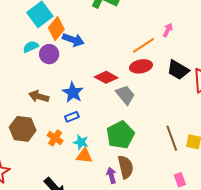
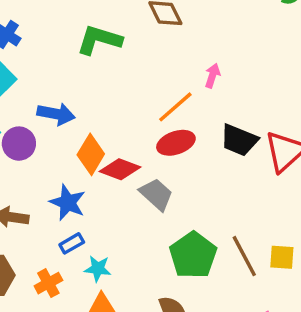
orange diamond: (56, 29) -> (91, 154), moved
green pentagon: (120, 135) -> (193, 255), moved
orange cross: (55, 138) -> (48, 283), turned 35
cyan star: (81, 142) -> (98, 269), moved

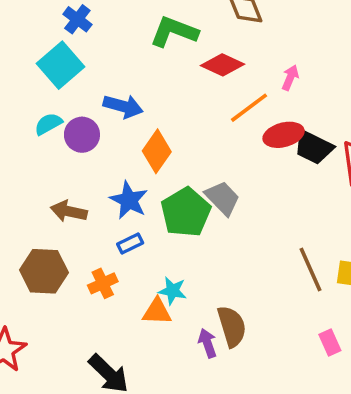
red ellipse: (176, 143) -> (284, 135), moved
red diamond: (120, 169) -> (223, 65), moved
green pentagon: (193, 255) -> (186, 212), moved
cyan star: (98, 269) -> (173, 291), moved

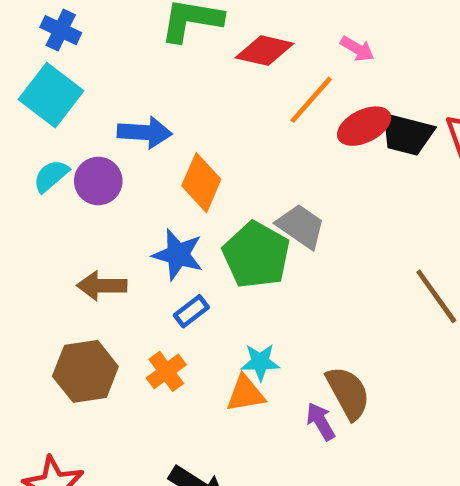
pink arrow: (290, 78) -> (357, 49), turned 110

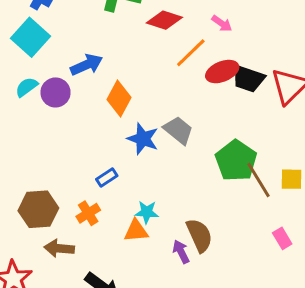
blue arrow: (145, 132) -> (87, 65), turned -32
blue star: (178, 255) -> (143, 139), moved
green pentagon: (256, 255) -> (236, 161), moved
brown arrow: (102, 286) -> (59, 248), moved

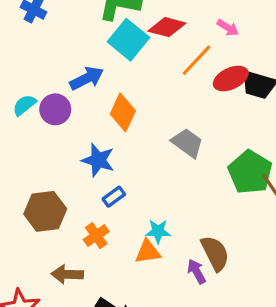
cyan square: (31, 37) -> (128, 40), moved
blue star: (143, 139) -> (98, 160), moved
brown hexagon: (38, 209) -> (45, 211), moved

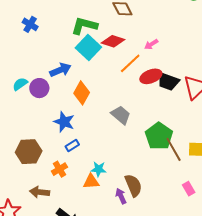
pink arrow: (228, 28) -> (151, 44), turned 112

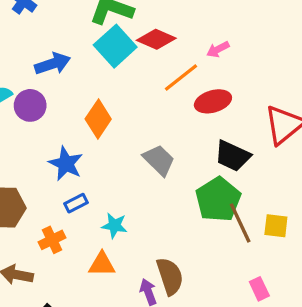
blue arrow: (60, 70) -> (53, 64), moved
black trapezoid: (168, 81) -> (232, 156), moved
cyan star: (99, 169) -> (114, 226), moved

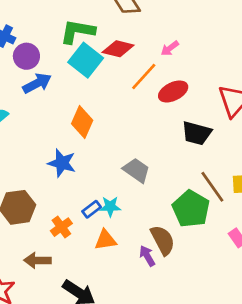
purple circle: (30, 105) -> (26, 56), moved
gray trapezoid: (159, 160) -> (136, 170), moved
green pentagon: (218, 199) -> (191, 209), moved
blue rectangle: (76, 203) -> (92, 209), moved

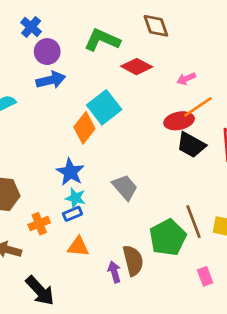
cyan square: (86, 60) -> (104, 107), moved
orange line: (144, 77) -> (198, 107), moved
black trapezoid: (197, 133) -> (191, 145), moved
blue star: (62, 163) -> (70, 172), moved
cyan star: (110, 207) -> (75, 198), moved

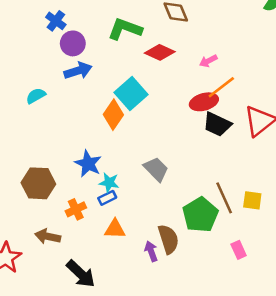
blue star: (70, 172) -> (88, 164), moved

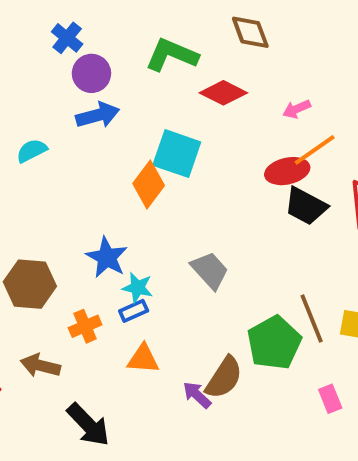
cyan square: (131, 94) -> (177, 154), turned -32
brown semicircle: (168, 239) -> (224, 378), turned 48
purple arrow: (151, 251) -> (197, 395), turned -30

